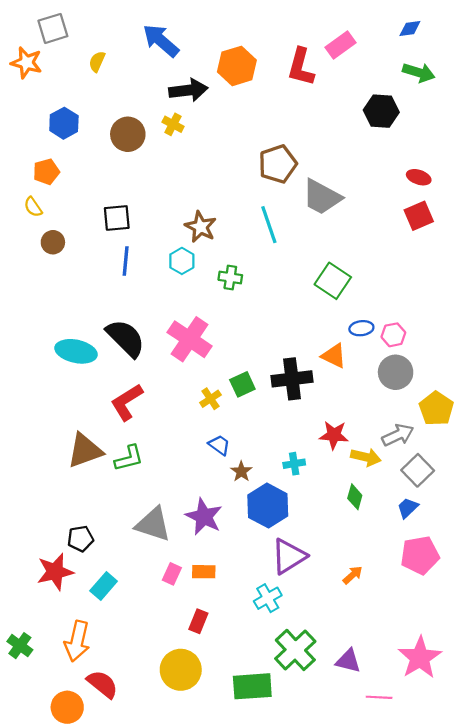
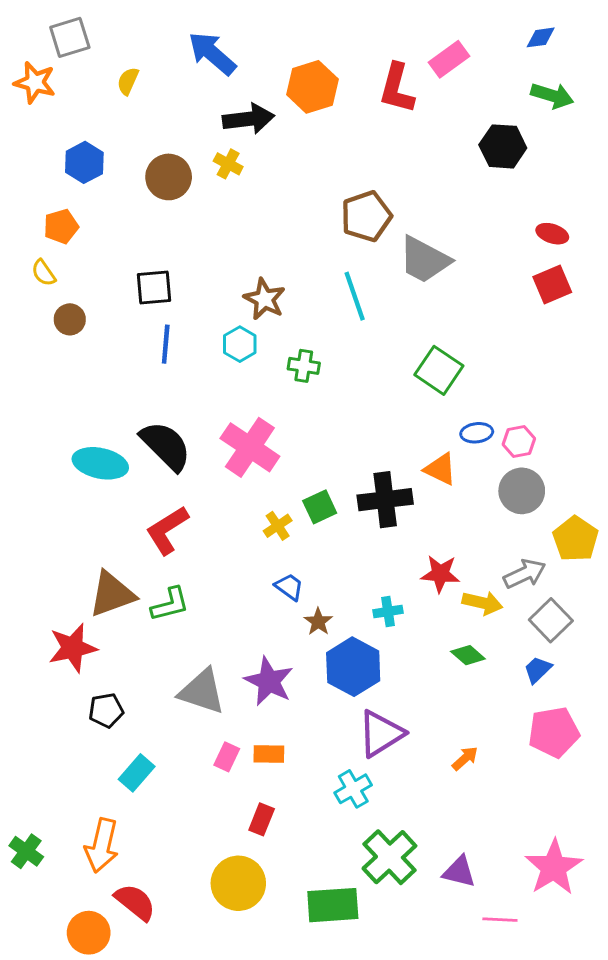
green diamond: (355, 497) -> (468, 655), turned -65
red star: (55, 572) -> (73, 648), moved

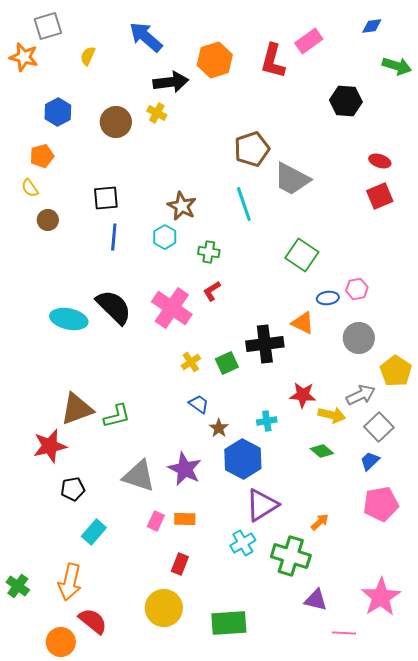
green arrow: (552, 96) -> (397, 66), moved
pink hexagon: (519, 441) -> (357, 289), moved
green square: (320, 507) -> (227, 363), moved
red L-shape: (167, 530) -> (212, 291), moved, size x0.6
green cross: (389, 857) -> (291, 556), moved, turned -30

